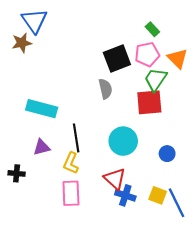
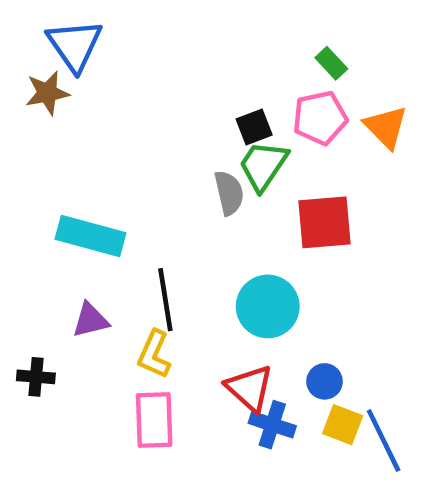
black square: (117, 58) -> (254, 127), size x0.6
green trapezoid: (156, 79) -> (263, 166), moved
blue circle: (167, 154) -> (325, 381), moved

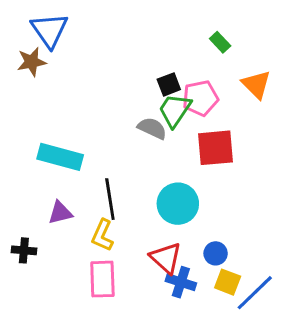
pink pentagon: (320, 118) -> (200, 98), moved
gray semicircle: (229, 193) -> (152, 128), turned -52
blue line: (384, 440) -> (255, 293), turned 72

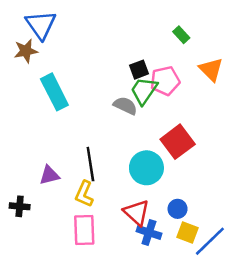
red square: (216, 148) -> (178, 142), moved, turned -32
cyan rectangle: (60, 157) -> (54, 92), moved, turned 48

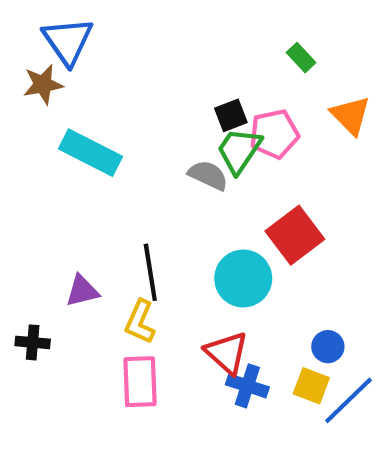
cyan rectangle: (54, 92) -> (90, 153), turned -36
blue circle: (178, 209) -> (328, 347), moved

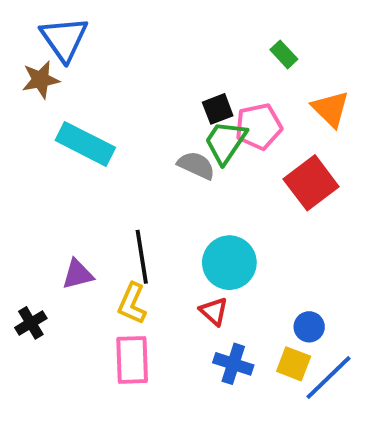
red square: (295, 235) -> (311, 183), moved
black cross: (33, 342) -> (31, 323), turned -36
red triangle: (227, 353) -> (214, 311), moved, size x0.7

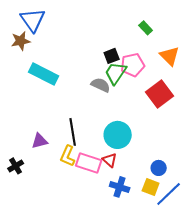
pink rectangle: (132, 360) -> (89, 163), moved, turned -70

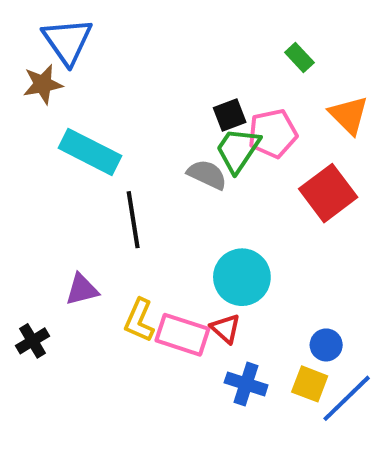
black line: (73, 132) -> (133, 220), moved

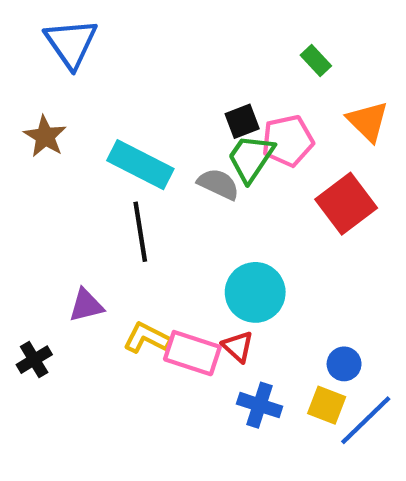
brown star: (43, 84) -> (45, 136), moved, turned -30
cyan rectangle: (90, 152) -> (140, 165), moved
yellow L-shape: (139, 320) -> (147, 338), turned 93

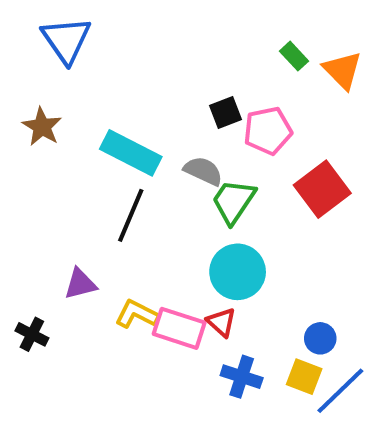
orange triangle: (368, 121) -> (342, 70), moved
green trapezoid: (251, 158) -> (234, 201), moved
black line: (140, 232) -> (131, 215), turned 32
black cross: (34, 360) -> (32, 334), turned -32

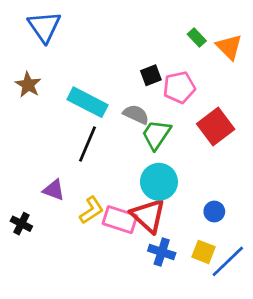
purple triangle: (80, 284) -> (54, 190), turned 35
yellow L-shape: (137, 314) -> (92, 210), turned 120
red triangle: (221, 322) -> (148, 216), size x1.8
blue circle: (320, 338) -> (214, 212), moved

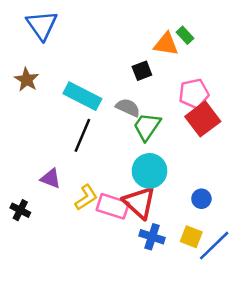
orange triangle: (229, 47) -> (166, 44), moved, turned -36
pink pentagon: (179, 87) -> (194, 94), moved

